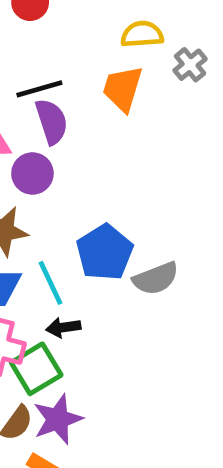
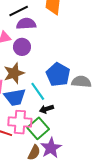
purple semicircle: (52, 121) -> (26, 24), turned -66
gray semicircle: (156, 278) -> (81, 82), turned -144

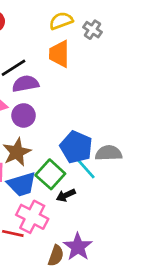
cyan line: (38, 91) -> (85, 168), moved
pink cross: (20, 122) -> (32, 217), turned 30
green square: (38, 128) -> (50, 174), moved

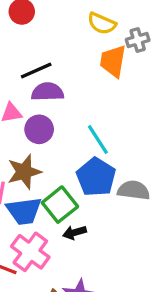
yellow semicircle: (61, 21) -> (102, 23), turned -145
gray cross: (92, 30) -> (138, 40), turned 30
orange trapezoid: (59, 54) -> (113, 61), moved
cyan line: (85, 168) -> (98, 139), moved

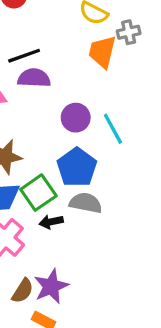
purple circle: (39, 129) -> (76, 118), moved
cyan line: (98, 139) -> (113, 129), moved
gray semicircle: (134, 190) -> (86, 203), moved

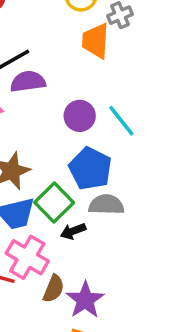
brown semicircle: (23, 291) -> (54, 289), moved

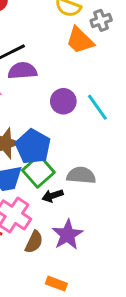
orange trapezoid: (96, 41) -> (80, 40), turned -52
blue pentagon: (90, 169) -> (33, 147), moved
purple star: (85, 300) -> (67, 235), moved

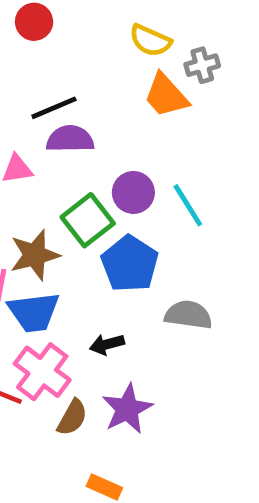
blue pentagon: (33, 147) -> (130, 264), moved
green square: (38, 171) -> (88, 220), moved
gray semicircle: (81, 175) -> (188, 315), moved

